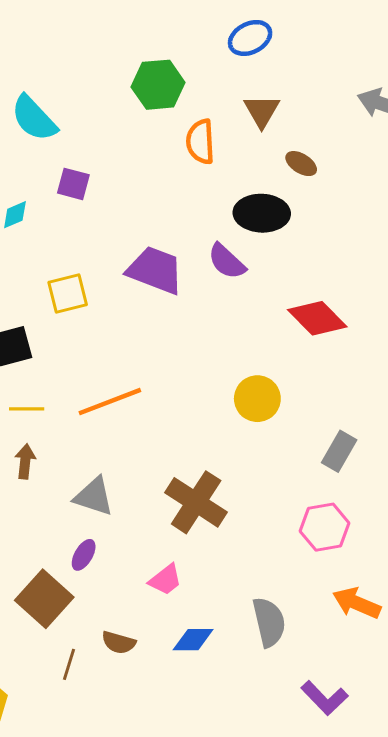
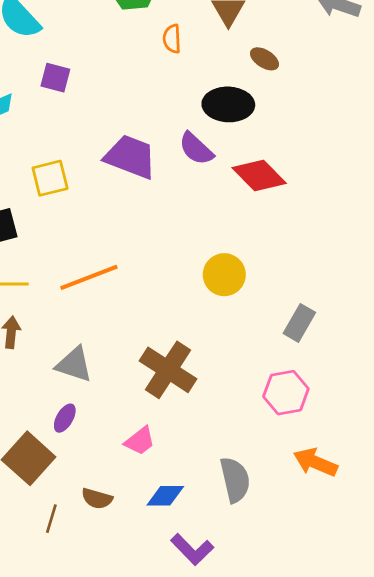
orange semicircle: (200, 142) -> (172, 39), size x0.7
red diamond: (317, 318) -> (259, 175), moved
purple L-shape: (325, 698) -> (192, 549), moved

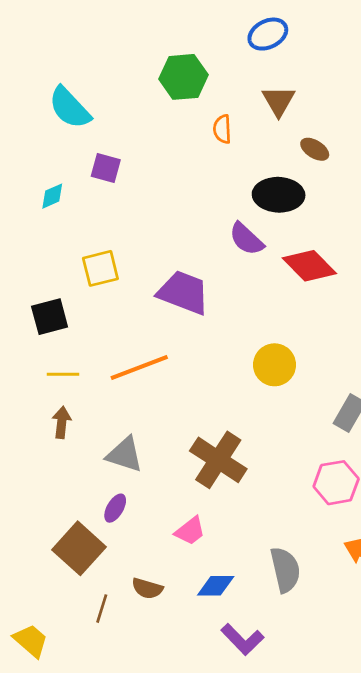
purple trapezoid: (130, 157) -> (183, 293), moved

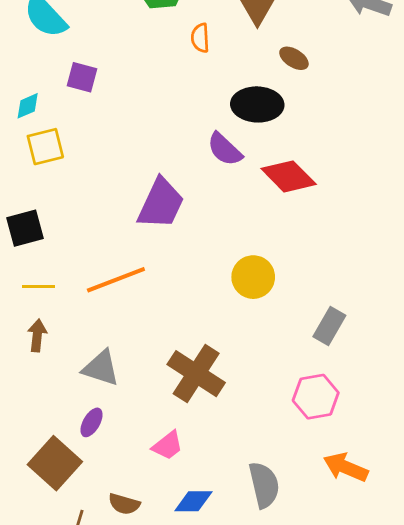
yellow square: (100, 268) -> (45, 147), moved
purple trapezoid: (183, 293) -> (161, 204), turned 94

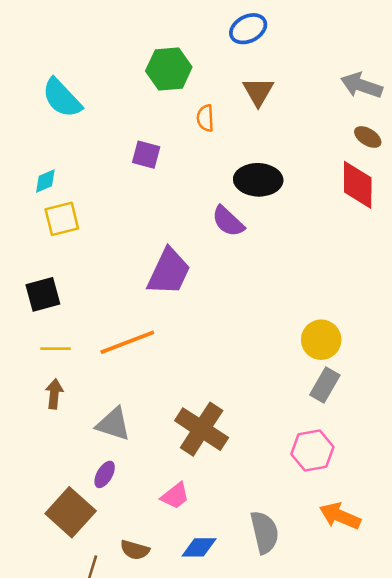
brown ellipse: (294, 58) -> (368, 137), moved
purple square: (82, 77) -> (146, 155), moved
red diamond: (289, 176) -> (358, 185), moved, turned 45
yellow circle: (253, 277) -> (321, 340), moved

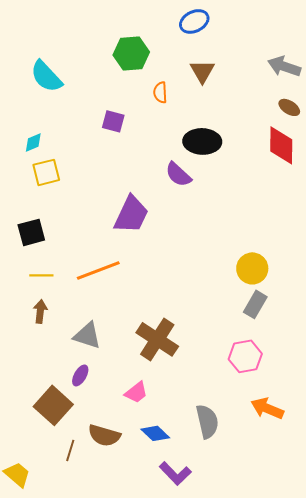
blue diamond: (199, 547) -> (155, 433), turned 44
brown semicircle: (135, 550) -> (104, 435), size x1.4

